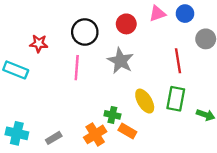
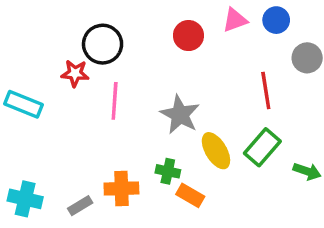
black circle: (85, 32) -> (103, 44), moved
red star: (39, 43) -> (75, 73), moved
gray star: (120, 61) -> (180, 115), moved
green rectangle: (176, 99) -> (262, 147), turned 30
orange cross: (95, 134) -> (121, 188), moved, turned 30

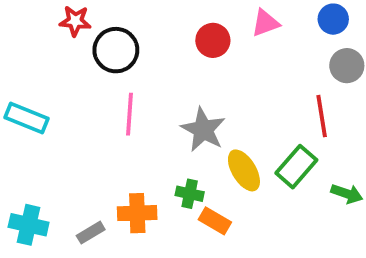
blue circle: (276, 20) -> (333, 19), moved
red star: (75, 73) -> (75, 21), moved
red line: (266, 91) -> (322, 116), moved

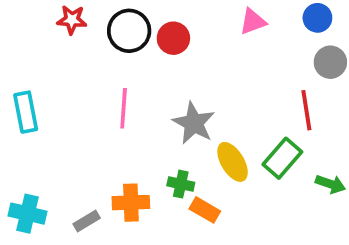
red circle: (213, 40) -> (173, 38), moved
black circle: (116, 50) -> (129, 31), moved
cyan rectangle: (27, 118) -> (26, 112), turned 57

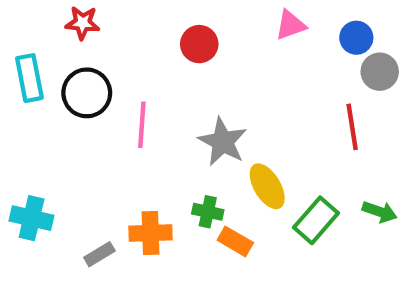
blue circle: (317, 18) -> (356, 38), moved
black circle: (129, 31) -> (87, 93), moved
cyan rectangle: (26, 112) -> (29, 78), moved
green rectangle: (282, 158) -> (316, 220), moved
cyan cross: (28, 214) -> (32, 218), moved

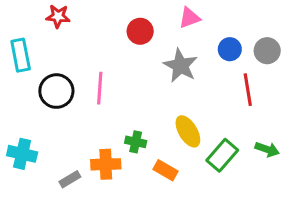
pink triangle: (291, 25) -> (189, 18), moved
blue circle: (356, 38) -> (230, 49), moved
black circle: (87, 93) -> (56, 91), moved
gray star: (223, 142) -> (180, 66), moved
green cross: (208, 212) -> (136, 142), moved

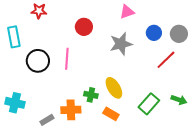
red circle: (140, 31) -> (84, 27), moved
gray star: (180, 66) -> (121, 44), turned 30
red line: (248, 90) -> (166, 60), turned 55
yellow ellipse: (188, 131) -> (114, 88), moved

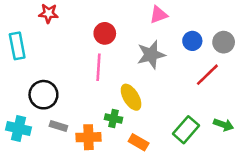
pink line: (67, 59) -> (99, 67), moved
black circle: (38, 61) -> (43, 95), moved
yellow ellipse: (114, 88) -> (131, 97), moved
gray rectangle: (47, 120) -> (58, 126), moved, turned 48

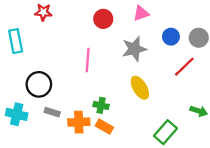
red circle: (105, 33) -> (103, 19), moved
yellow ellipse: (131, 97) -> (140, 88), moved
green rectangle: (186, 130) -> (165, 132), moved
orange rectangle: (139, 142) -> (104, 127), moved

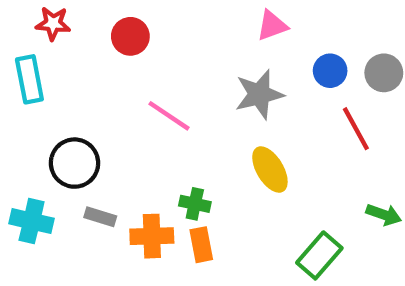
red star: (43, 12) -> (53, 23), moved
red circle: (103, 19) -> (130, 36), moved
pink line: (88, 60) -> (169, 116), turned -60
red line: (184, 67) -> (356, 129), turned -75
orange rectangle: (104, 127) -> (201, 245), turned 49

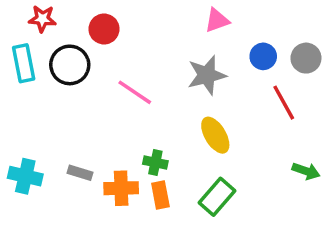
black circle: (75, 163) -> (70, 65), moved
green rectangle: (319, 255) -> (217, 197), moved

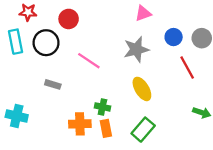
gray rectangle: (80, 173) -> (53, 84), moved

